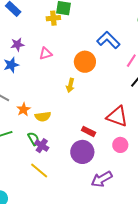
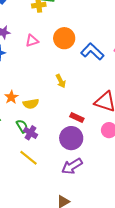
blue L-shape: (108, 40) -> (92, 52), moved
orange circle: (85, 62) -> (64, 38), moved
yellow arrow: (70, 85) -> (61, 81), moved, turned -40
purple arrow: (102, 179) -> (72, 166), moved

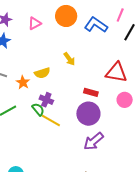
yellow semicircle: (31, 104) -> (42, 73), moved
purple cross: (31, 133) -> (46, 100), moved
yellow line: (28, 158) -> (51, 120), moved

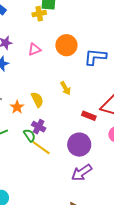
blue L-shape: (96, 25) -> (95, 57), turned -35
yellow semicircle: (42, 73) -> (37, 100), turned -105
red rectangle: (91, 92) -> (89, 116), moved

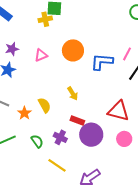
red rectangle: (89, 116) -> (77, 121), moved
purple cross: (39, 127) -> (60, 137), moved
purple circle: (79, 145) -> (91, 135), moved
yellow line: (41, 148) -> (57, 165), moved

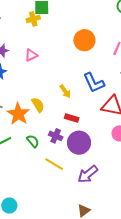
orange circle: (73, 50) -> (84, 40), moved
blue L-shape: (102, 62) -> (94, 83), moved, turned -115
orange star: (24, 113) -> (18, 114), size x1.6
purple circle: (91, 135) -> (79, 143), moved

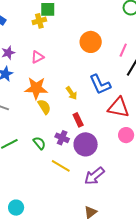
orange star: (18, 114) -> (36, 88), moved, turned -30
red rectangle: (72, 118) -> (78, 120), turned 48

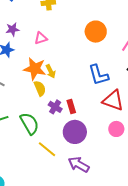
yellow arrow: (72, 93) -> (51, 71), moved
purple cross: (62, 138) -> (55, 107), moved
green semicircle: (39, 143) -> (29, 123), size x1.6
purple arrow: (94, 176) -> (79, 164), turned 60

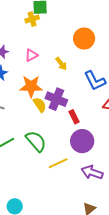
yellow arrow: (51, 71) -> (61, 64), moved
purple cross: (55, 107) -> (56, 99), moved, size x1.5
yellow line: (47, 149) -> (58, 163), turned -54

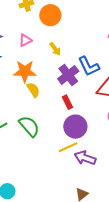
orange circle: (84, 39) -> (50, 15), moved
purple cross: (56, 99) -> (68, 75), moved, turned 30
yellow line: (58, 163) -> (68, 147), moved

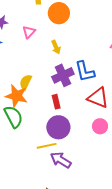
pink triangle: (25, 40) -> (29, 32), turned -32
orange star: (25, 71) -> (17, 96), moved
yellow semicircle: (33, 90) -> (26, 82), turned -133

